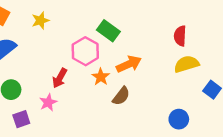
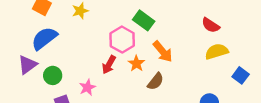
red semicircle: (180, 36) -> (211, 25), turned -60
orange arrow: (129, 64) -> (163, 52), turned 75
red arrow: (60, 78) -> (109, 65), moved

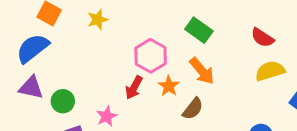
green rectangle: (144, 20) -> (199, 30), moved
blue semicircle: (44, 38) -> (33, 48), moved
purple triangle: (28, 65) -> (31, 88), turned 48

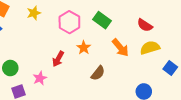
pink hexagon: (151, 56) -> (69, 22), moved
orange arrow: (202, 71) -> (120, 48), moved
orange star: (169, 86) -> (84, 48), moved

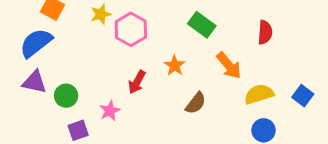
pink hexagon: (69, 22) -> (131, 29), moved
red semicircle: (145, 25) -> (265, 32), turned -119
yellow semicircle: (150, 48) -> (259, 94), moved

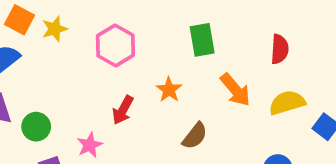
yellow star: (101, 14) -> (55, 29), moved
green rectangle: (202, 25) -> (202, 40), turned 44
yellow semicircle: (259, 94) -> (287, 103), moved

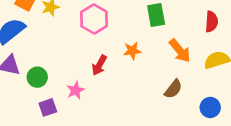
orange star: (169, 90) -> (132, 51), turned 30
brown semicircle: (195, 136) -> (173, 89), moved

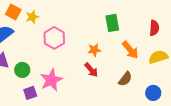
pink hexagon: (94, 19) -> (54, 38), moved
red arrow: (99, 65) -> (91, 70), moved, turned -70
pink star: (76, 90) -> (51, 80), size x1.6

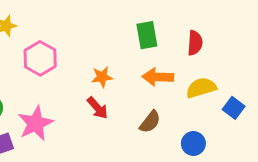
green rectangle: (112, 23) -> (147, 35), moved
orange arrow: (130, 50) -> (158, 77), turned 132

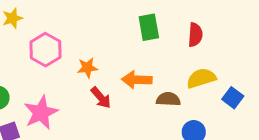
orange star: (102, 77) -> (87, 68), moved
orange arrow: (158, 77) -> (137, 80), moved
brown semicircle: (150, 122) -> (168, 99), moved, turned -125

